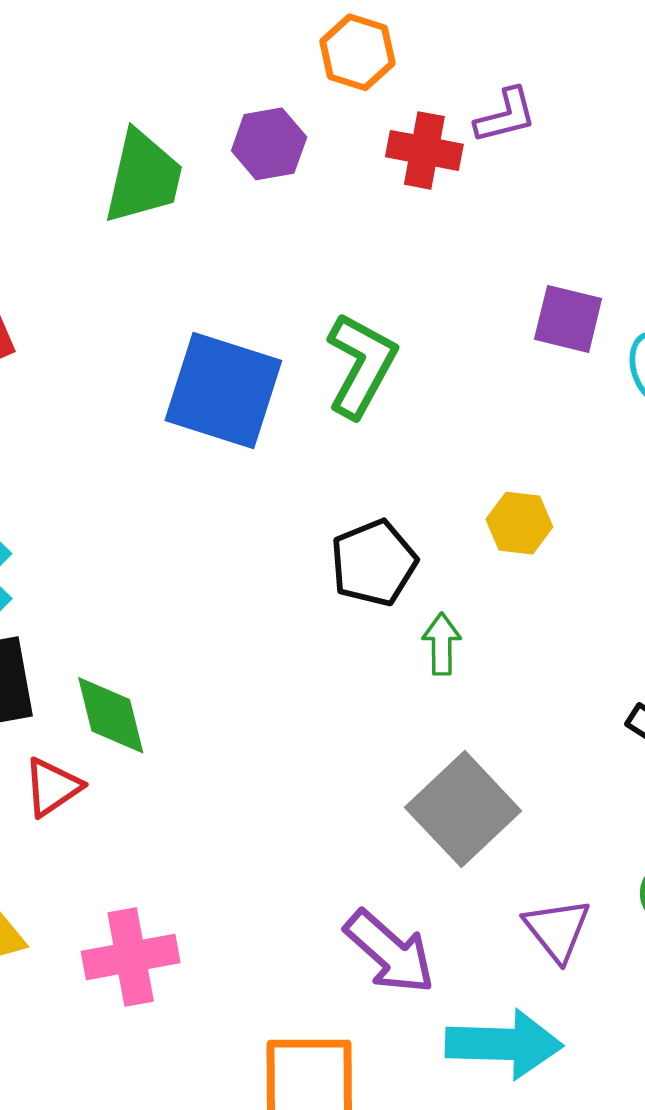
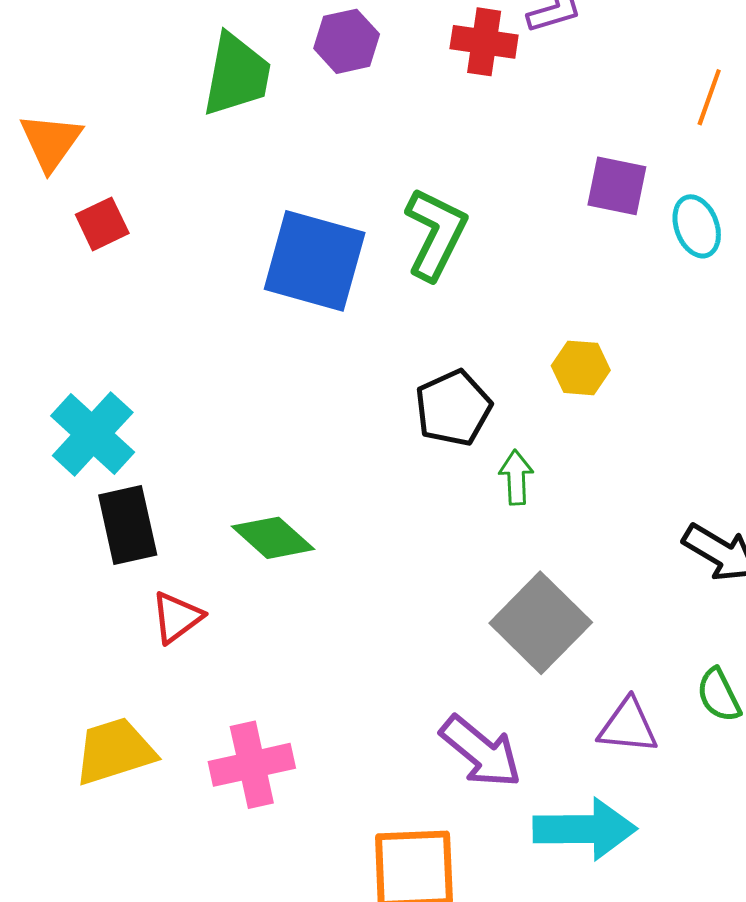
green diamond: (111, 715) -> (273, 538), moved, turned -32
purple triangle: (557, 930) -> (628, 726), turned -44

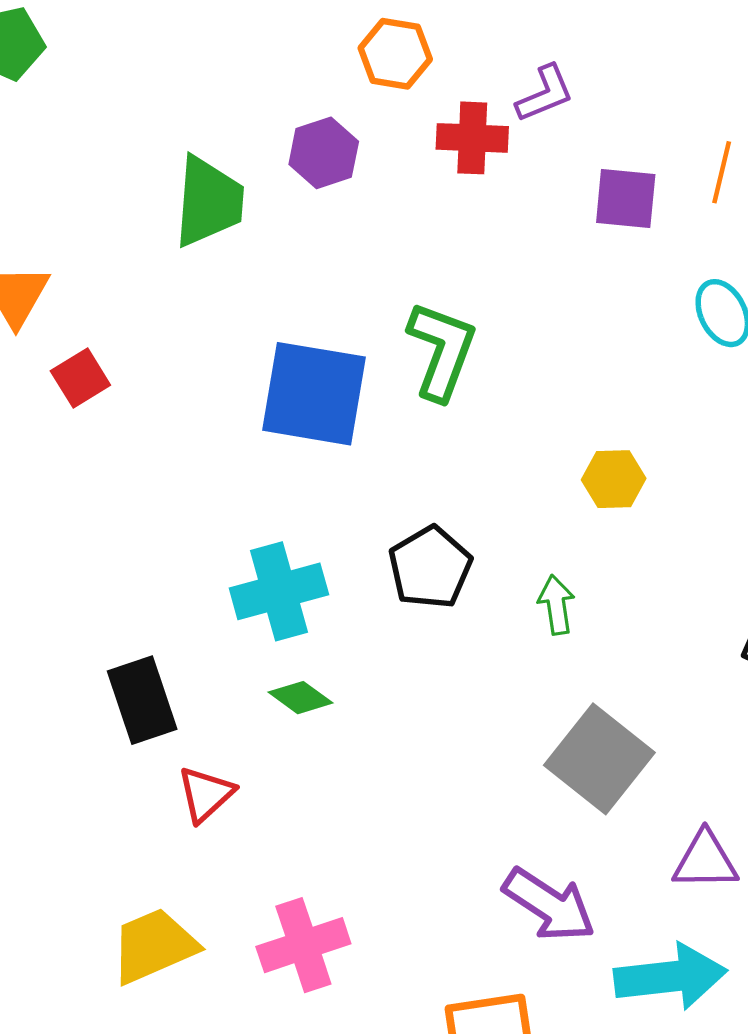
purple square: (617, 186) -> (626, 199), moved
black pentagon: (453, 408) -> (430, 567), moved
cyan cross: (93, 434) -> (279, 591), moved, turned 38
green diamond: (273, 538) -> (300, 698), size x0.7

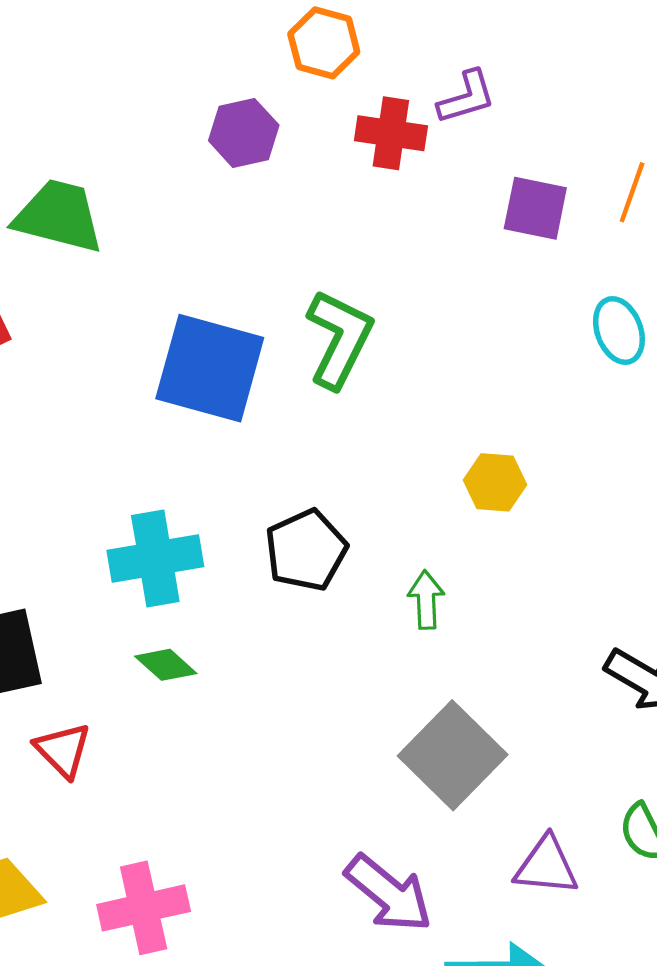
green trapezoid: (209, 202) -> (59, 216), moved, turned -86
red triangle: (206, 794) -> (63, 750), turned -38

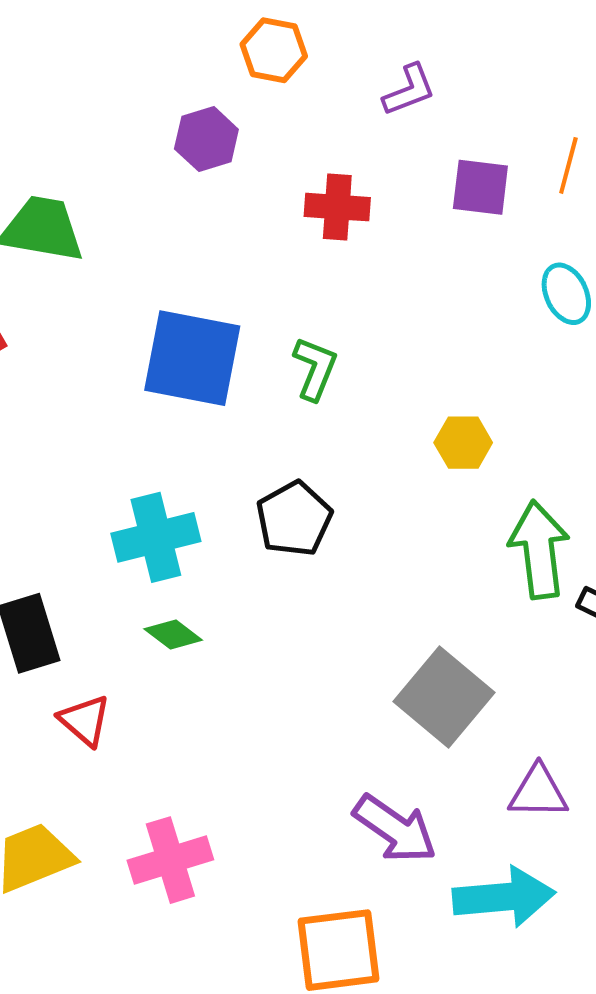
red cross: (391, 133) -> (337, 207), moved
green L-shape: (339, 339) -> (315, 368), moved, size x0.7
green arrow: (426, 600) -> (539, 550), moved, size x1.8

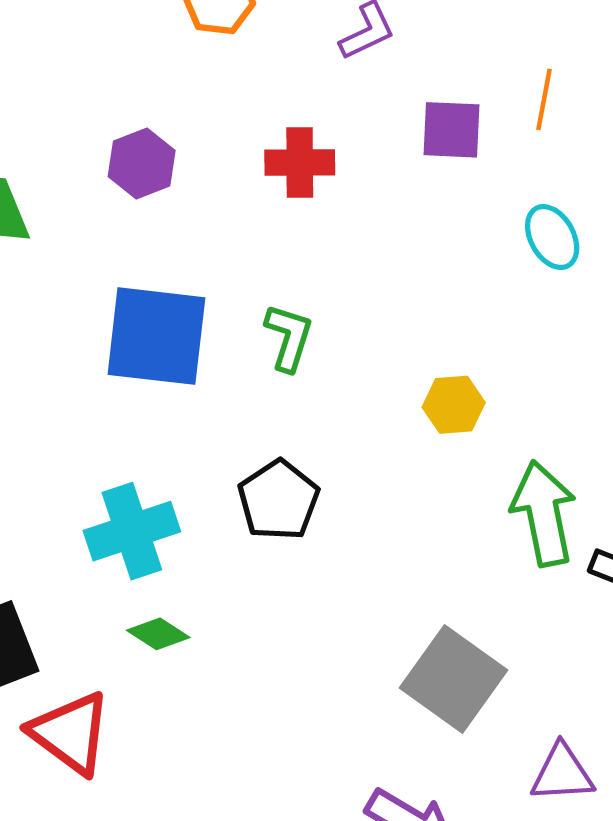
purple hexagon: (206, 139) -> (142, 164), moved
red triangle: (85, 720) -> (70, 733), size x1.5

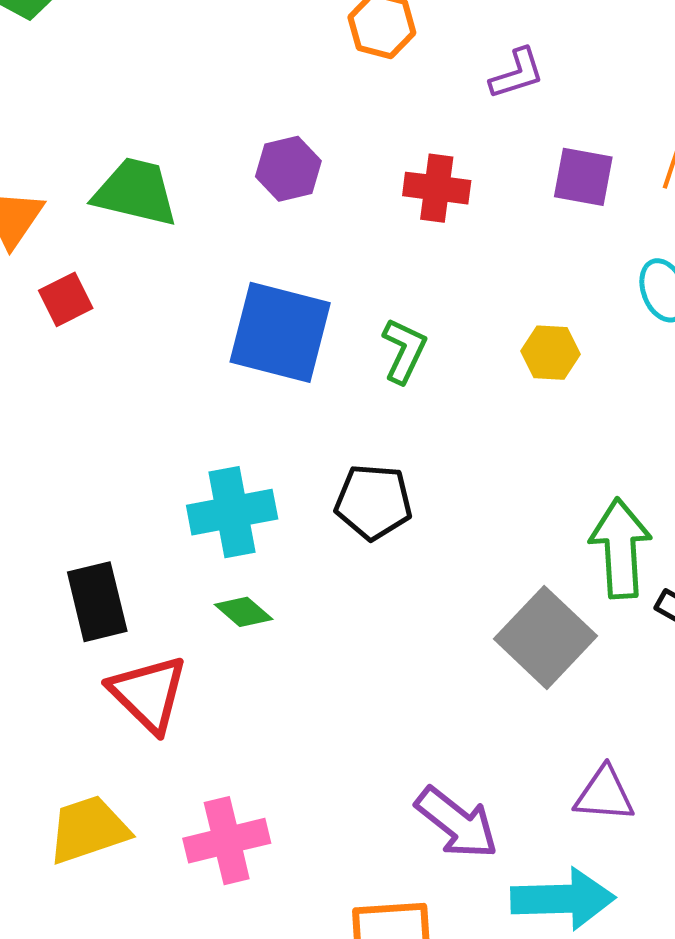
yellow hexagon: (454, 405) -> (551, 353), moved
black pentagon: (279, 500) -> (374, 502), turned 30
gray square: (453, 679) -> (545, 637), moved

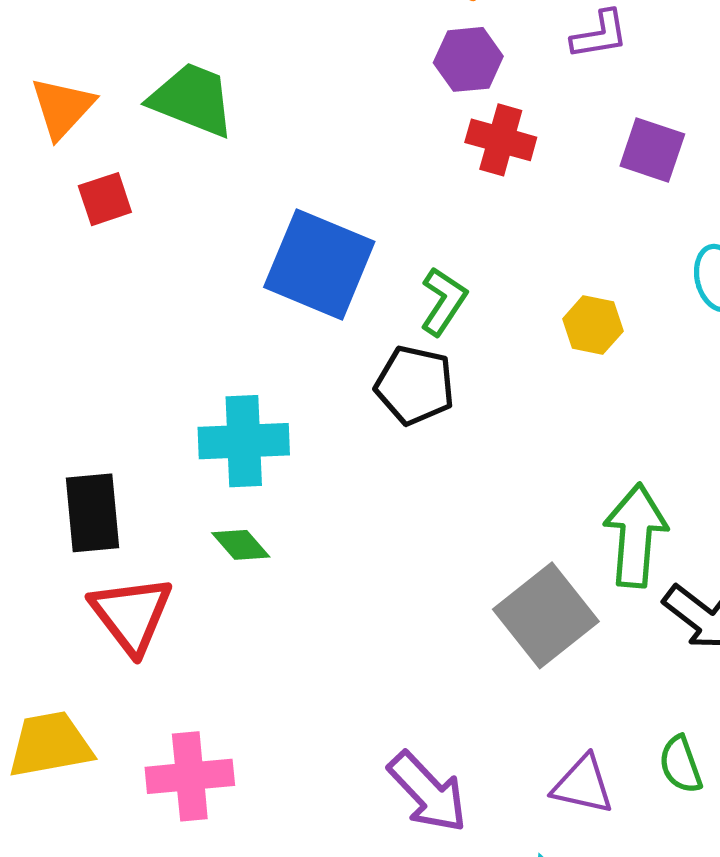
purple hexagon: (288, 169) -> (468, 59), moved
black pentagon: (374, 502) -> (415, 385), moved

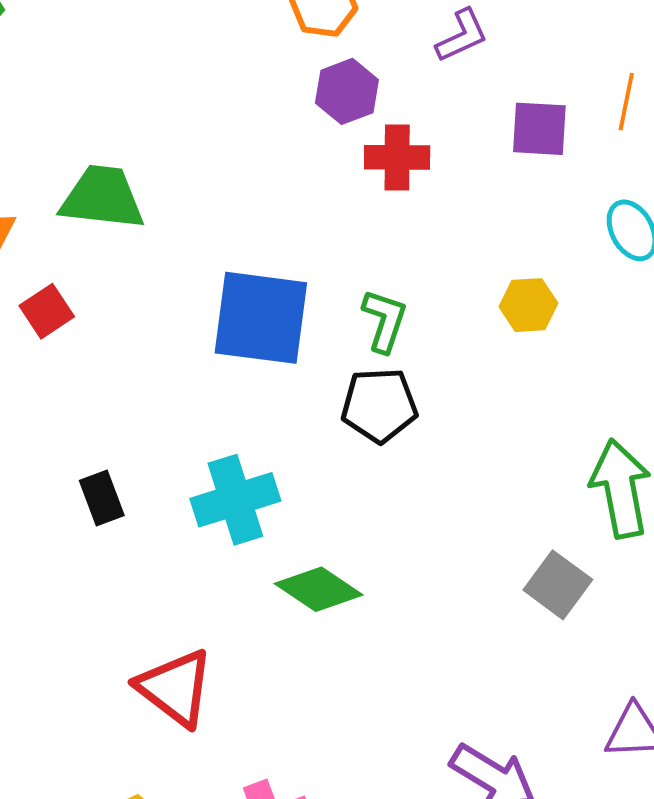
black rectangle: (93, 513) -> (102, 498), moved, size x0.7
green diamond: (241, 545) -> (319, 589), moved, size x1.5
gray square: (546, 615) -> (558, 585), size x0.7

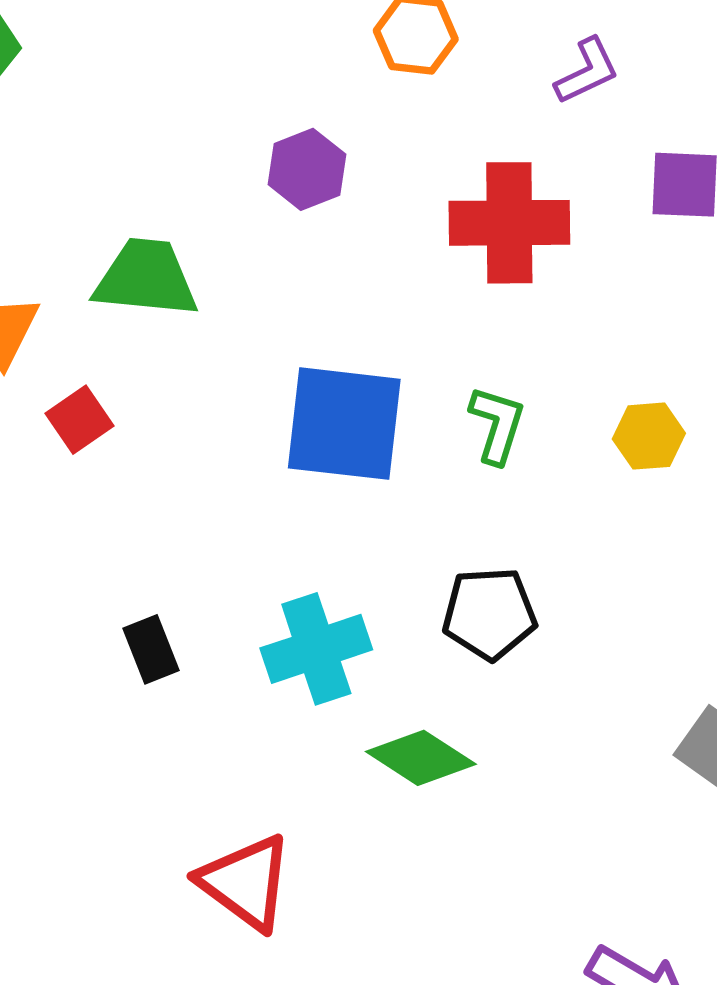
purple hexagon: (347, 91) -> (307, 169), moved
red cross: (397, 157) -> (509, 223), size x1.5
yellow hexagon: (528, 305) -> (649, 436), moved
black pentagon: (379, 405) -> (489, 614), moved

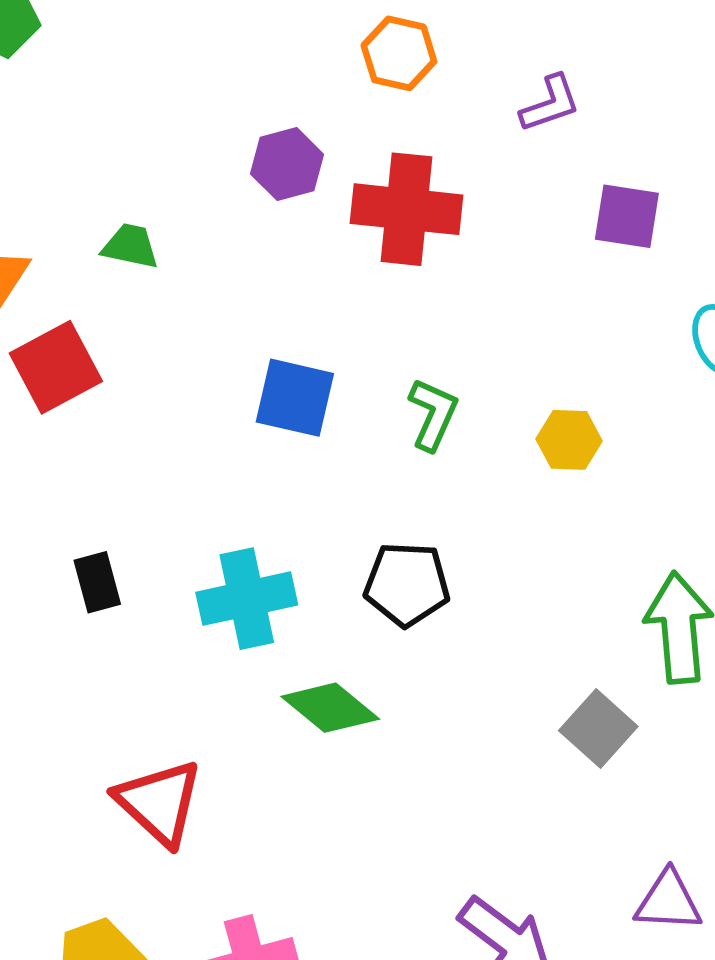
red cross: (509, 223) -> (406, 209), moved
green trapezoid: (146, 278) -> (130, 246), size x0.6
red square: (80, 420) -> (56, 367), size x1.5
blue square: (344, 424) -> (295, 398), size x0.7

